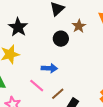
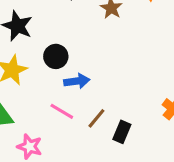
black circle: (61, 39) -> (56, 56), moved

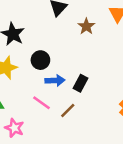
black rectangle: (122, 132) -> (80, 83), moved

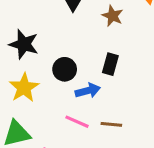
black rectangle: (80, 83) -> (110, 64), moved
brown line: (68, 110) -> (111, 124), turned 63

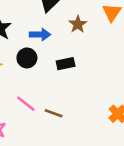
black rectangle: (110, 64) -> (66, 64), turned 48
blue arrow: (88, 91) -> (40, 35), moved

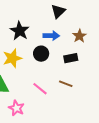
brown star: (78, 24) -> (79, 36), moved
brown line: (54, 113) -> (66, 84), moved

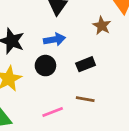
brown star: (79, 36) -> (102, 26), moved
pink line: (40, 89) -> (53, 112), turned -49

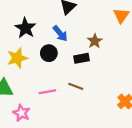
brown star: (102, 26) -> (95, 41), moved
blue arrow: (54, 39) -> (60, 33), turned 49

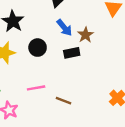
blue arrow: (60, 33) -> (64, 28), moved
brown line: (76, 86) -> (64, 101), moved

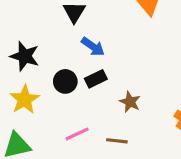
brown star: (86, 35) -> (130, 102), moved
black rectangle: (72, 53) -> (96, 79), moved

